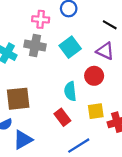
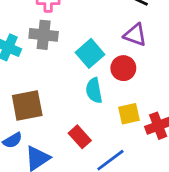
cyan square: (70, 47) -> (90, 53), moved
red rectangle: (62, 117) -> (80, 137), moved

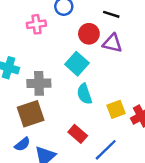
gray cross: (44, 35) -> (39, 83), moved
red circle: (123, 68) -> (89, 34), moved

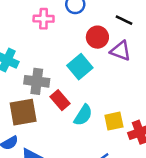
cyan semicircle: (84, 94) -> (83, 115), moved, turned -138
red rectangle: (78, 134) -> (60, 100), moved

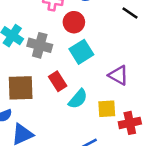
red circle: (97, 37) -> (74, 22), moved
purple triangle: (121, 51) -> (118, 75), moved
gray cross: (37, 81) -> (40, 45), moved

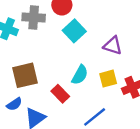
gray cross: (40, 45) -> (34, 18), moved
red rectangle: (58, 81) -> (60, 94), moved

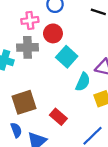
cyan semicircle: (80, 75) -> (83, 82), moved
blue semicircle: (14, 104) -> (16, 130), turned -72

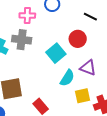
red circle: (53, 33) -> (78, 39), moved

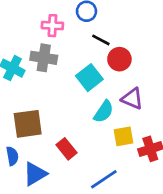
black line: (90, 17) -> (101, 40), moved

